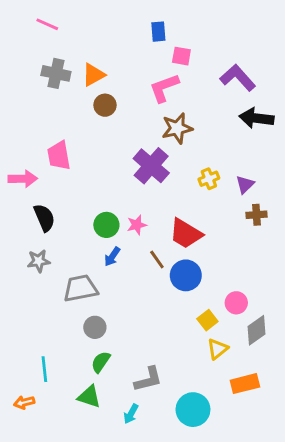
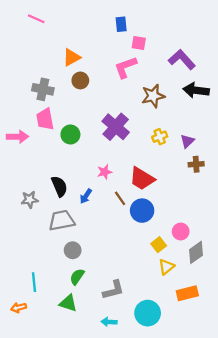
gray cross: (56, 73) -> (43, 89), moved
brown star: (177, 128) -> (153, 96), moved
black semicircle: (44, 218) -> (59, 186), moved
green circle: (106, 225) -> (70, 134), moved
cyan arrow: (131, 414) -> (109, 322), moved, turned 64

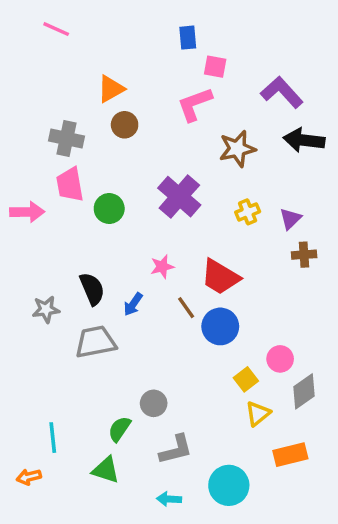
gray circle: (73, 250) -> (154, 403), moved

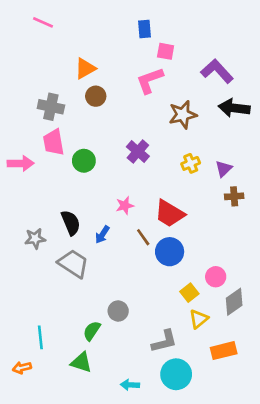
purple cross: (179, 197) -> (138, 152), size x0.7
gray trapezoid: (96, 342) -> (73, 264), turned 44
gray L-shape: (176, 449) -> (164, 341), moved

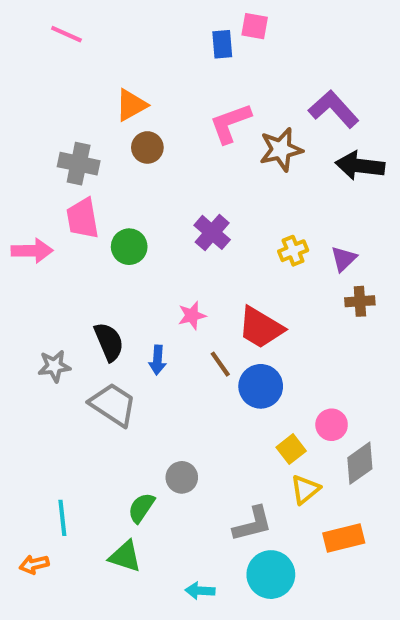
pink square: (166, 51) -> (255, 26), moved
brown star: (183, 115) -> (281, 150), moved
blue arrow: (102, 235) -> (157, 360), turned -30

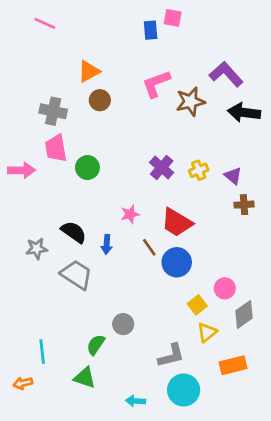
purple cross: (212, 232) -> (162, 168), moved
purple triangle: (344, 259) -> (233, 176), turned -36
black semicircle: (109, 342) -> (74, 232), turned -32

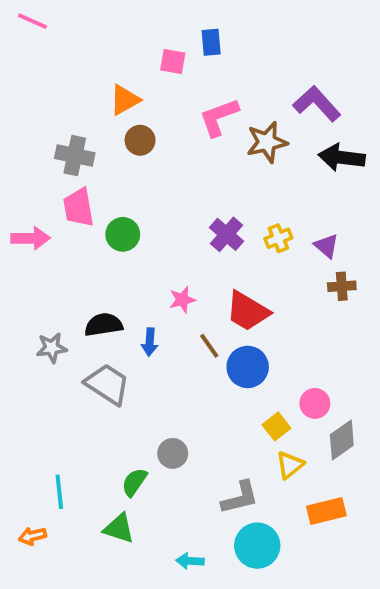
pink square: (173, 18) -> (173, 61), moved
pink line: (45, 23) -> (32, 21), moved
black semicircle: (74, 232) -> (104, 325), turned -44

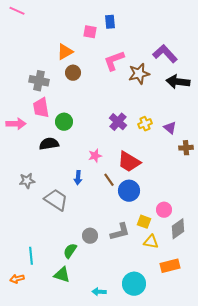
brown cross: (342, 286) -> (186, 148), moved
black semicircle: (104, 325) -> (49, 144), moved
yellow square: (276, 426) -> (144, 222), turned -32
yellow triangle: (290, 465) -> (151, 242), turned 49
gray L-shape: (240, 498) -> (120, 232), moved

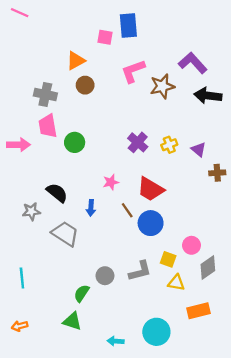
blue rectangle: (110, 22) -> (128, 25), size x1.5
black semicircle: (49, 144) -> (57, 193), moved, turned 48
cyan line: (31, 256) -> (22, 278), moved

